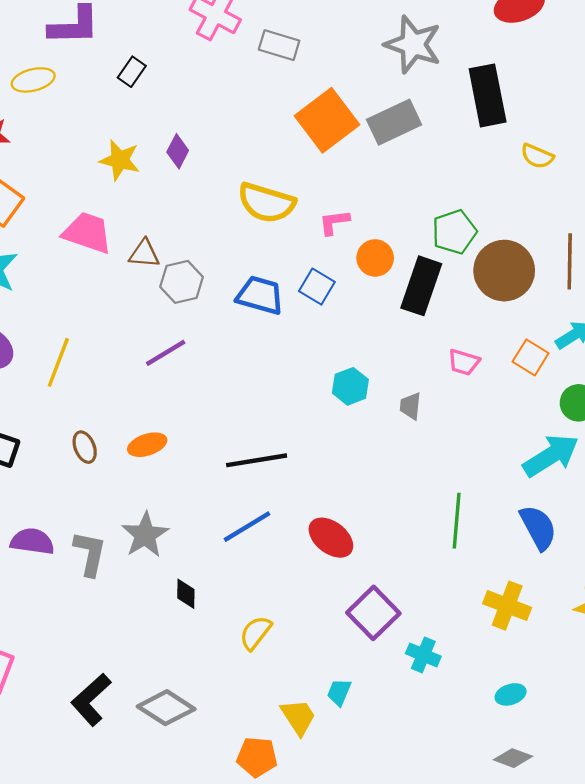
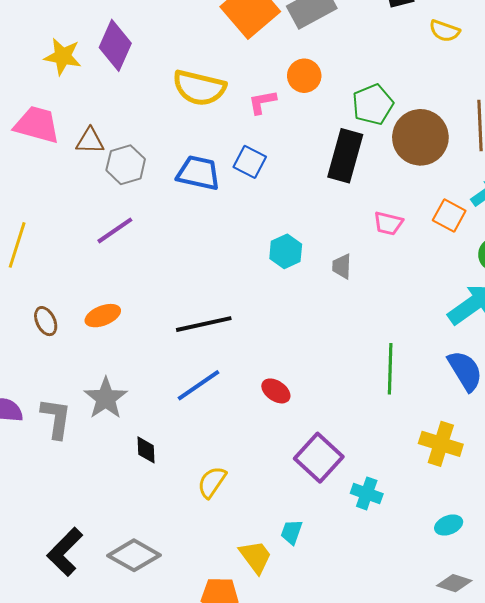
purple diamond: (178, 151) -> (115, 45), size x1.6
orange circle: (375, 258) -> (304, 76), moved
red ellipse: (331, 538) -> (276, 391), size x0.7

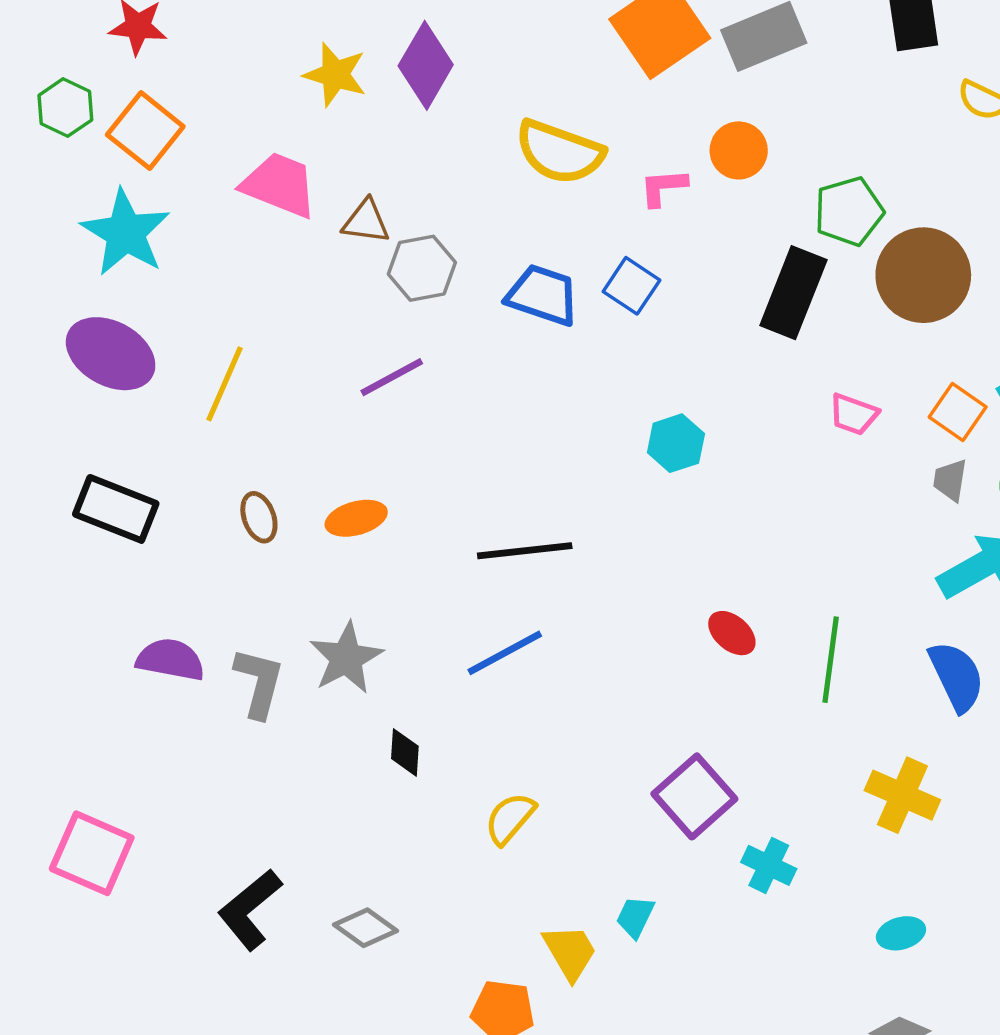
gray trapezoid: (342, 266) -> (950, 480), moved
red ellipse: (276, 391) -> (732, 633), moved
gray diamond: (134, 555) -> (366, 928), size x0.7

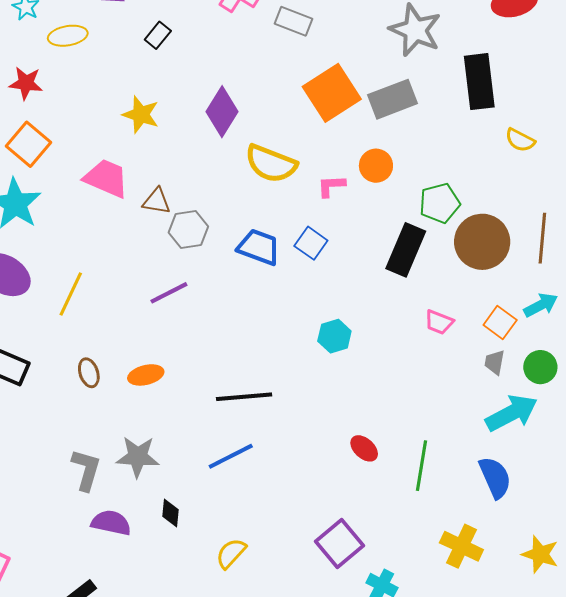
purple diamond: (426, 65) -> (222, 112), moved
gray star: (346, 658) -> (138, 457), turned 30
purple semicircle: (170, 660) -> (111, 523), moved

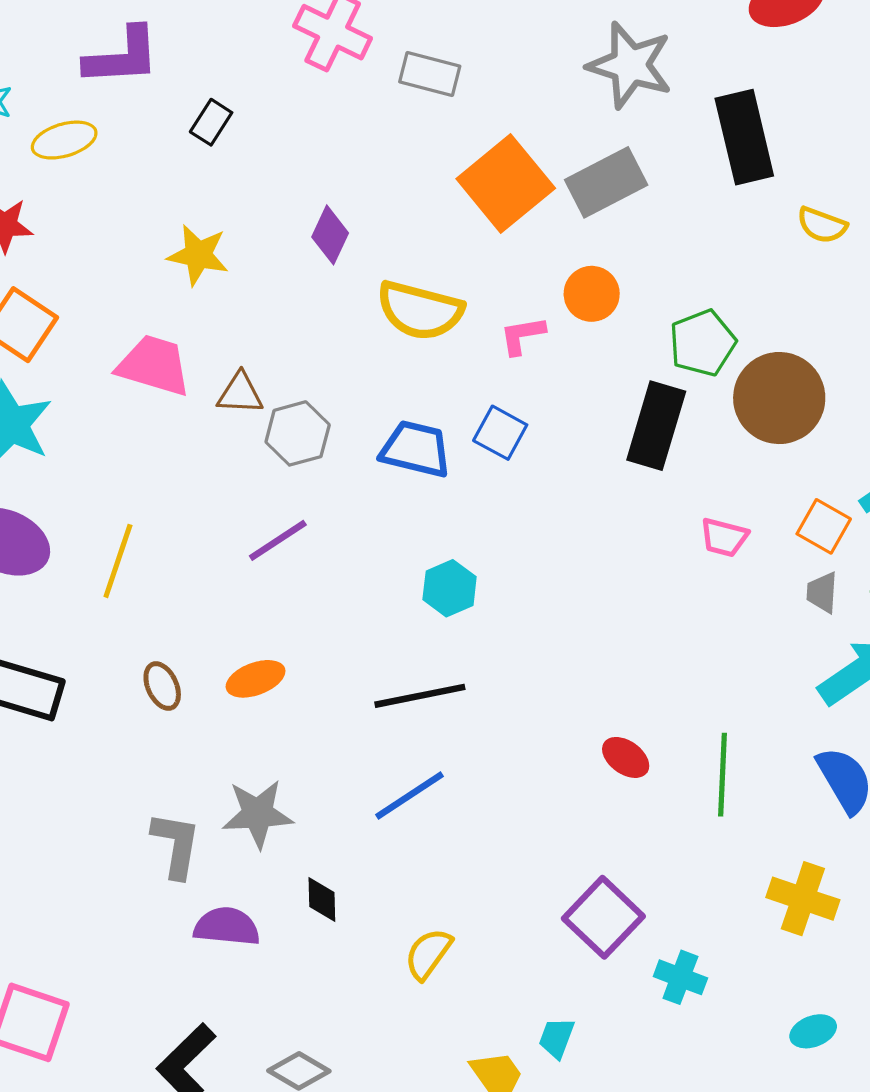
purple diamond: (222, 112) -> (330, 235), size x0.7
cyan hexagon: (334, 336) -> (450, 588), moved

